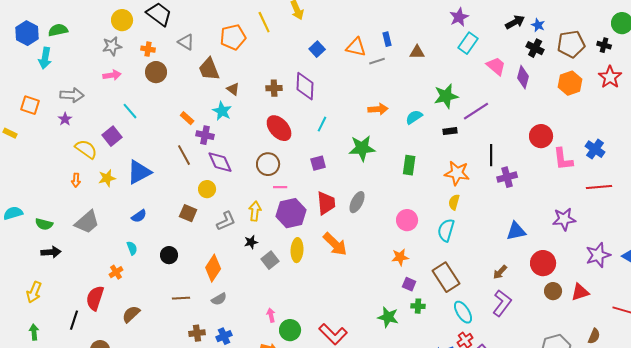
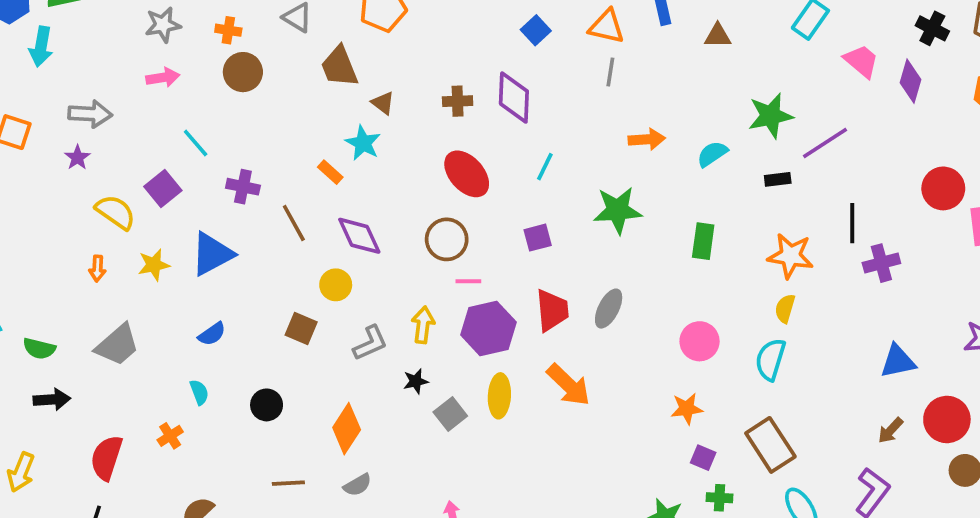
gray line: (377, 61) -> (610, 72), moved, turned -63
orange rectangle: (187, 118) -> (330, 172), moved
purple cross: (205, 135) -> (243, 187), moved
brown arrow: (500, 272) -> (891, 430), moved
red semicircle: (95, 298) -> (106, 458), moved

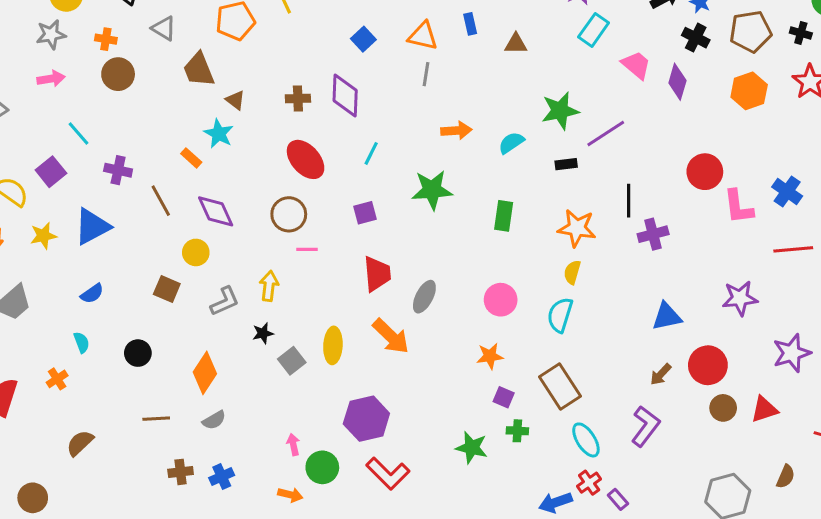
gray ellipse: (609, 309) -> (424, 297), moved
purple hexagon: (488, 329) -> (366, 419), moved

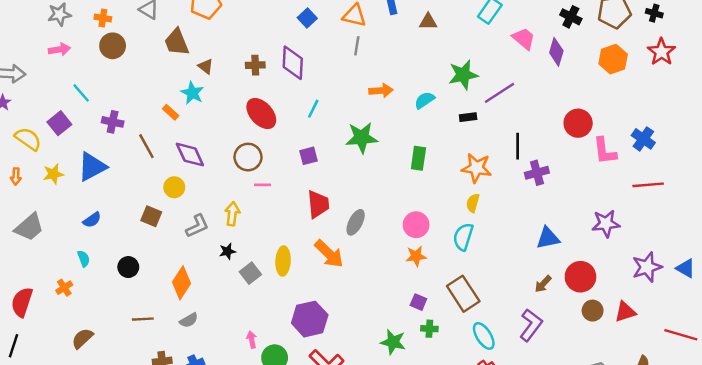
orange star: (490, 356) -> (416, 256), moved

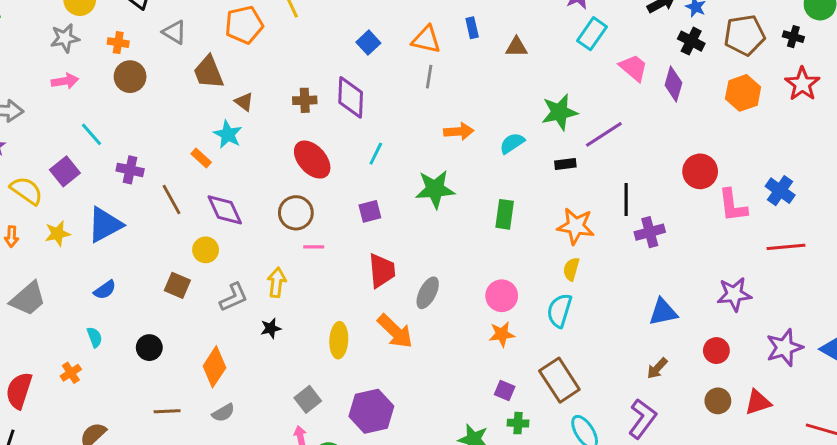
gray square: (250, 273) -> (308, 399), moved
red circle: (580, 277) -> (716, 351), moved, size x0.7

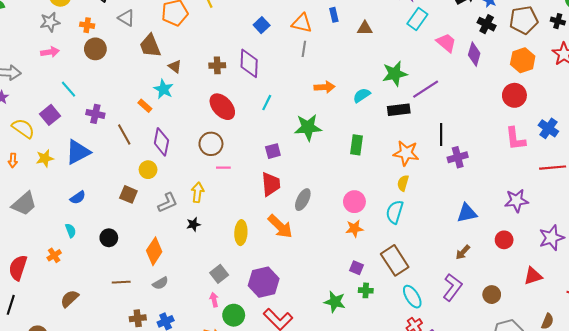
black rectangle: (565, 164) -> (399, 110), size x1.5
red circle: (700, 171) -> (514, 95), moved
purple diamond: (225, 210) -> (161, 142), turned 36
purple square: (370, 211) -> (273, 151), moved
brown circle: (718, 401) -> (492, 295), moved

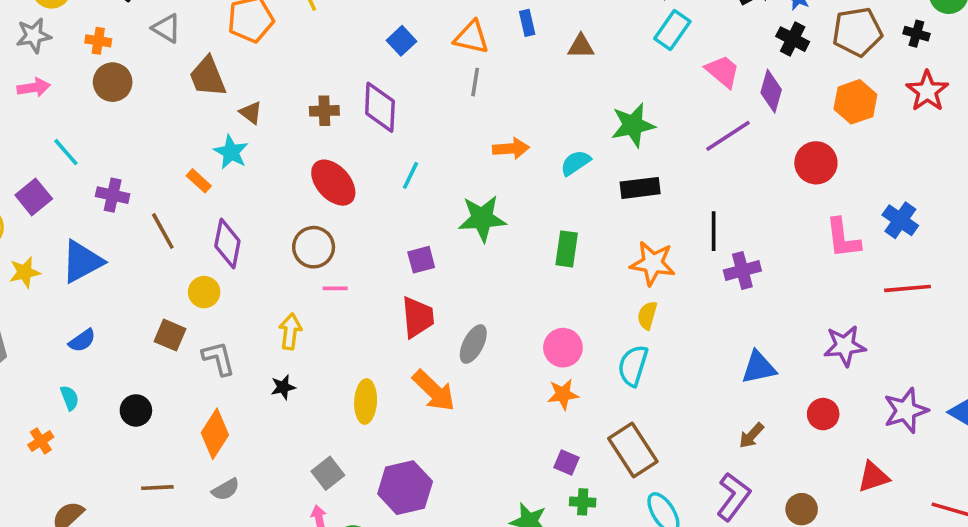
purple line: (426, 89) -> (728, 136), moved
red circle: (514, 95) -> (816, 163), moved
gray L-shape: (168, 203) -> (218, 358), moved, turned -80

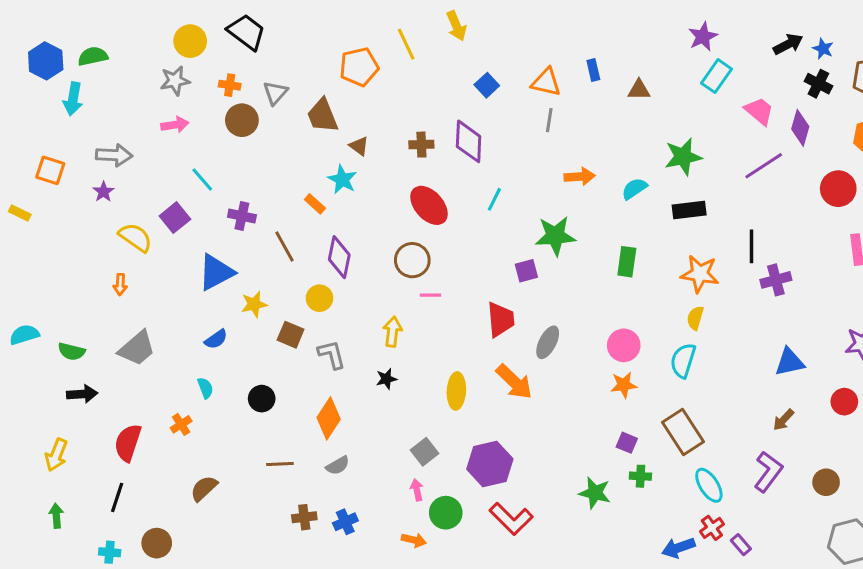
gray triangle: (166, 28) -> (275, 93), moved, turned 40
purple square: (421, 260) -> (526, 271), moved
yellow star: (25, 272) -> (254, 304), moved

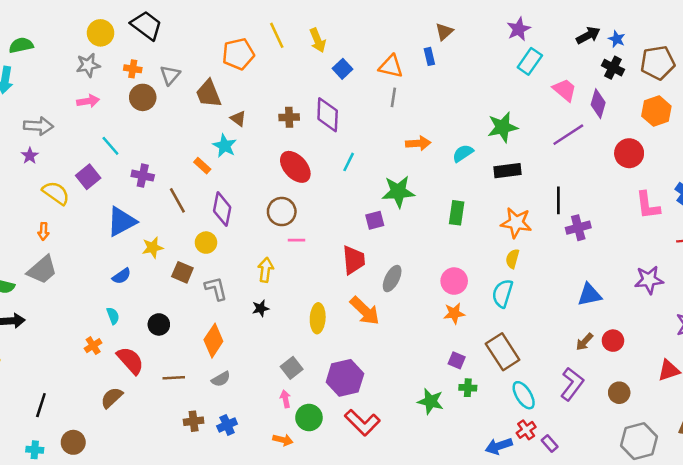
yellow arrow: (456, 26) -> (318, 40), moved
brown triangle: (639, 90) -> (444, 32), moved, turned -42
gray trapezoid: (137, 348) -> (42, 270), moved
red circle: (844, 402) -> (613, 341), moved
red semicircle: (128, 443) -> (130, 360), moved, turned 120

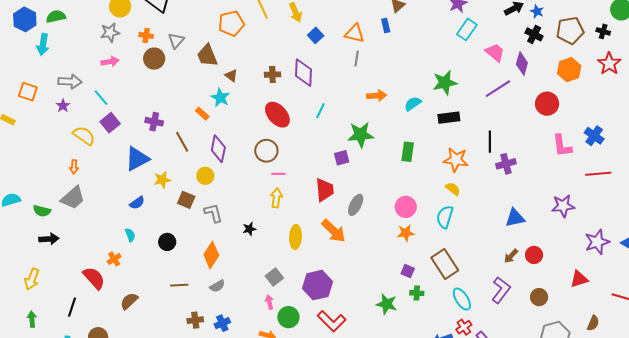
cyan line: (110, 146) -> (101, 98), moved
yellow semicircle: (512, 259) -> (453, 189), turned 112
yellow arrow: (266, 270) -> (276, 198), moved
red semicircle: (130, 360) -> (94, 278), moved

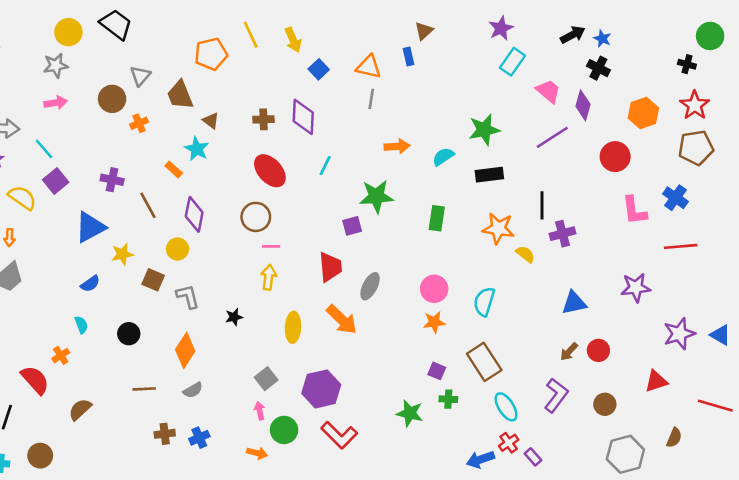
brown pentagon: (570, 30) -> (696, 148), moved
orange cross: (146, 35) -> (139, 123), moved, turned -32
yellow semicircle: (453, 189) -> (525, 254), moved

